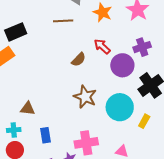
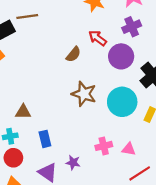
brown line: (63, 21) -> (27, 16), moved
purple cross: (142, 47) -> (132, 27), moved
pink cross: (86, 143) -> (104, 146), moved, size x0.7

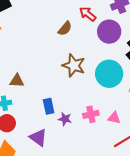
blue rectangle: (45, 139) -> (49, 106), moved
purple star: (73, 163) -> (65, 119), moved

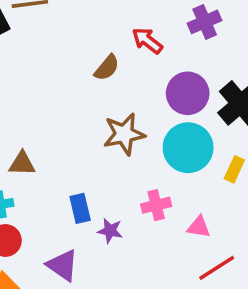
purple circle: (109, 32) -> (188, 93), moved
brown star: (74, 65) -> (124, 134), turned -30
pink cross: (91, 114) -> (156, 205), moved

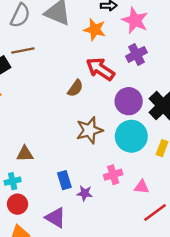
red arrow: (147, 41) -> (100, 69), size x1.4

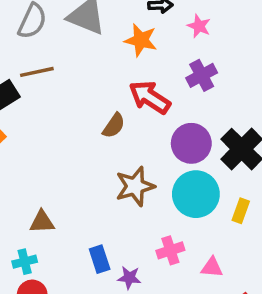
pink star: (135, 20) -> (199, 26), size x0.6

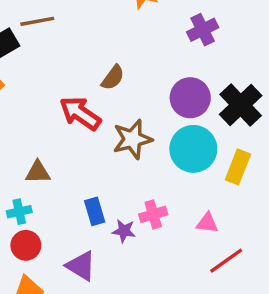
red arrow: (150, 97) -> (80, 113), moved
yellow rectangle: (241, 211) -> (238, 167), size x1.4
pink cross: (170, 250) -> (153, 214), moved

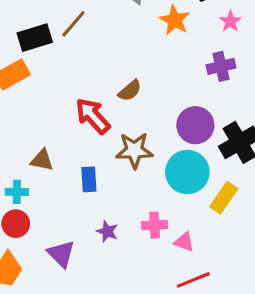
brown line: (37, 21) -> (73, 24), turned -52
blue rectangle: (95, 211) -> (89, 179), moved
pink cross: (153, 214) -> (155, 225), moved

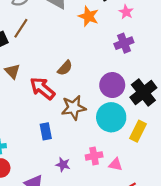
brown triangle: (42, 160) -> (12, 71), moved, turned 42

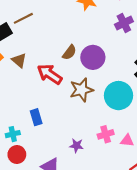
brown line: (21, 28) -> (23, 18), turned 36
purple circle: (112, 85) -> (93, 57), moved
blue rectangle: (46, 131) -> (36, 117), moved

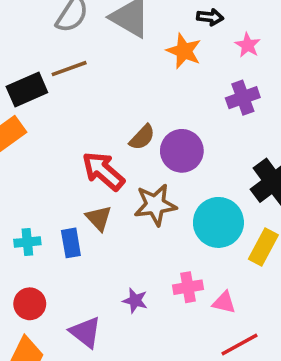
brown triangle: (19, 60) -> (99, 218), moved
cyan cross: (13, 134) -> (27, 242), moved

